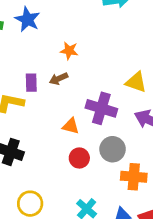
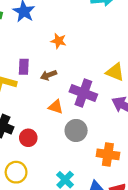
brown arrow: (59, 79) -> (49, 75), moved
gray circle: (113, 149) -> (76, 130), moved
red circle: (79, 158) -> (28, 138), moved

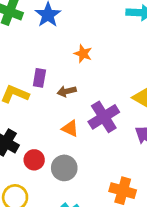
purple cross: (83, 93) -> (104, 117), turned 30
gray circle: (76, 130) -> (64, 168), moved

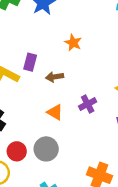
purple cross: (104, 117) -> (88, 104), size x0.6
red circle: (34, 160) -> (17, 151), moved

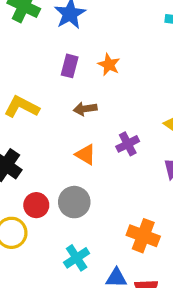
purple rectangle: (30, 62) -> (70, 66), moved

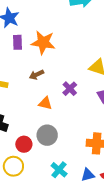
orange star: (109, 65) -> (43, 42), size x1.6
purple rectangle: (70, 66) -> (17, 42), moved

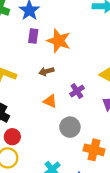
gray circle: (47, 135) -> (70, 127), moved
red circle: (24, 144) -> (12, 137), moved

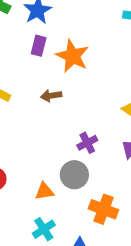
purple cross: (77, 91) -> (87, 143), moved
orange triangle: (50, 101) -> (44, 191), moved, turned -40

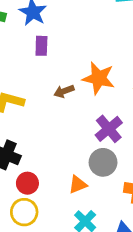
orange star: (72, 56) -> (99, 78), moved
purple cross: (87, 143) -> (109, 129), size x1.4

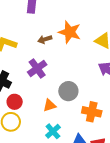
purple cross: (109, 129) -> (37, 68), moved

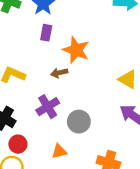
orange star: (70, 32) -> (76, 50), moved
gray circle: (68, 91) -> (79, 122), moved

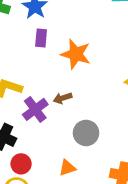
brown arrow: (59, 73) -> (63, 98), moved
purple cross: (48, 107) -> (35, 109), moved

